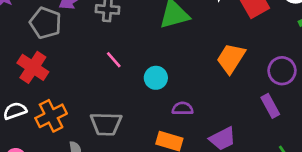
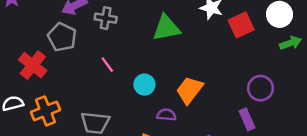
gray pentagon: (46, 23) -> (62, 37), moved
orange trapezoid: (231, 58) -> (189, 90), moved

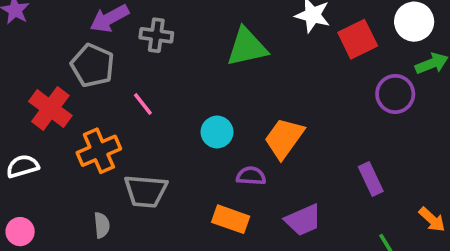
pink line: (107, 65) -> (143, 104), moved
purple circle: (261, 88) -> (395, 94), moved
orange cross: (45, 111) -> (99, 151), moved

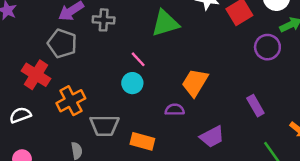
pink line: (143, 104) -> (138, 59), moved
cyan circle: (217, 132) -> (132, 83), moved
orange rectangle: (231, 219) -> (142, 141), moved

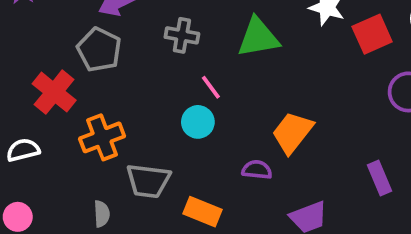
gray cross: (104, 20) -> (182, 35), moved

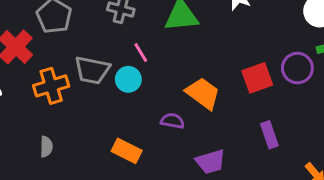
red square: (372, 34) -> (257, 78), moved
orange trapezoid: (292, 132) -> (203, 93), turned 84
gray trapezoid: (148, 181) -> (92, 70), moved

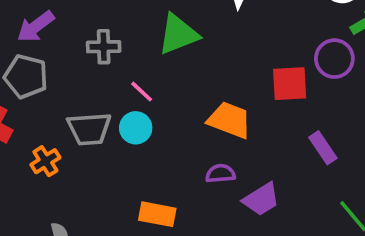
red square: (257, 78) -> (290, 84), turned 32
orange cross: (51, 86) -> (45, 161), size x0.7
purple semicircle: (172, 121) -> (220, 174), moved

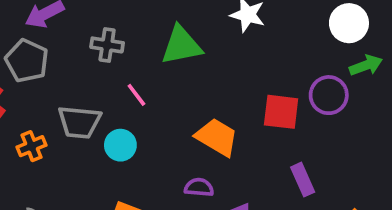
cyan circle: (136, 128) -> (120, 145), moved

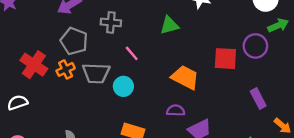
green triangle: (181, 45) -> (169, 25), moved, size x0.7
gray pentagon: (27, 61) -> (74, 41), moved
orange cross: (32, 146) -> (66, 69), moved
purple rectangle: (303, 180) -> (258, 98), moved

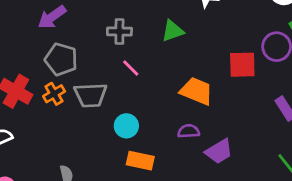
gray cross: (111, 22) -> (119, 32), moved
cyan circle: (123, 86) -> (126, 126), moved

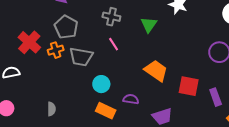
green triangle: (173, 31) -> (149, 25), turned -48
red square: (242, 65) -> (189, 86), moved
purple semicircle: (189, 131) -> (131, 99), moved

